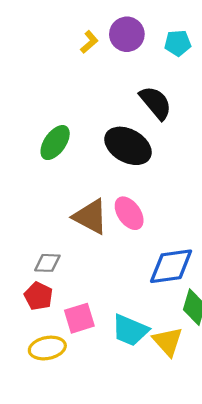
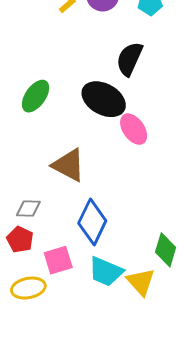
black semicircle: (156, 103) -> (129, 59), turned -116
pink ellipse: (129, 213) -> (134, 129), moved
blue diamond: (171, 266) -> (92, 222), moved, turned -57

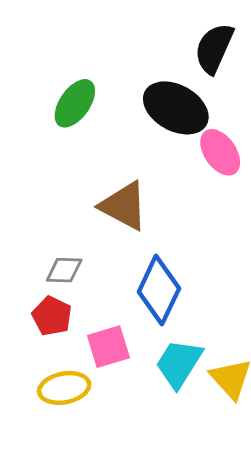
cyan trapezoid: (106, 272) -> (179, 363), turned 99

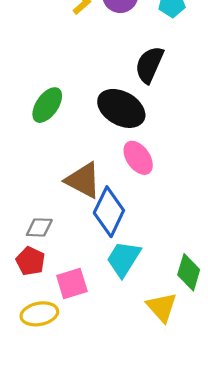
pink ellipse: (220, 152) -> (138, 158), moved
blue diamond: (159, 290) -> (109, 212), moved
cyan trapezoid: (179, 363) -> (124, 259), moved

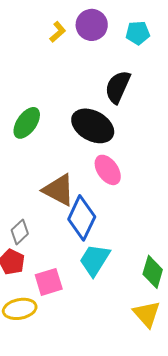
gray diamond: (39, 227) -> (20, 232), turned -45
yellow triangle: (162, 307) -> (147, 314), moved

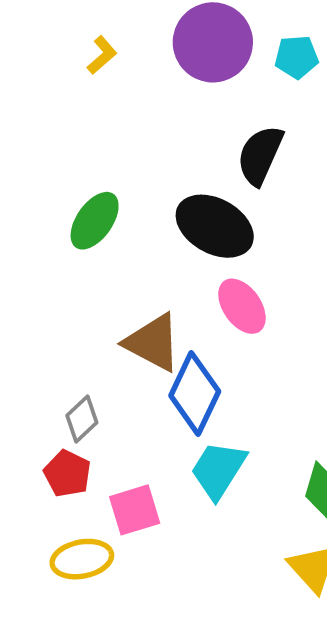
purple circle: (92, 25) -> (213, 42), size x1.4
yellow L-shape: (58, 32) -> (102, 55), moved

